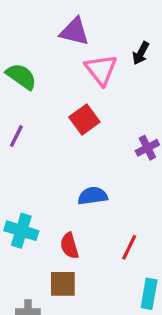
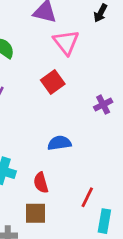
black arrow: (141, 53) -> (100, 13), moved
red line: (129, 247) -> (87, 197), moved

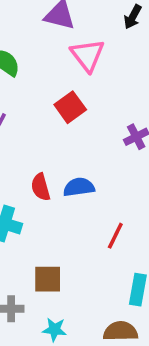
red semicircle: (41, 183) -> (41, 187), moved
red line: (87, 197) -> (115, 236), moved

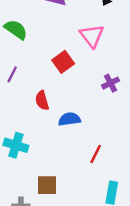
pink triangle: (88, 55) -> (92, 36), moved
red semicircle: (41, 187) -> (42, 100), moved

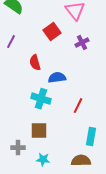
purple cross: (110, 83) -> (82, 43), moved
cyan cross: (16, 145) -> (41, 99), moved

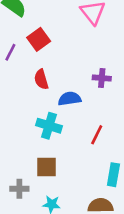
red square: (52, 32) -> (39, 39), moved
purple cross: (82, 43) -> (102, 78), moved, turned 32

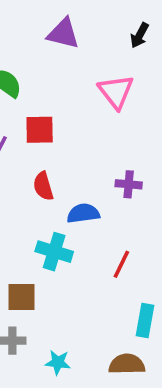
red square: (39, 39) -> (40, 130), turned 35
brown square: (46, 167) -> (21, 297), moved

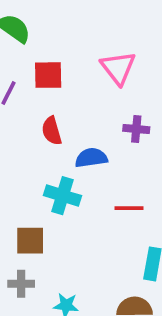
pink triangle: (116, 92) -> (118, 68), moved
red line: (121, 264) -> (129, 208), turned 64

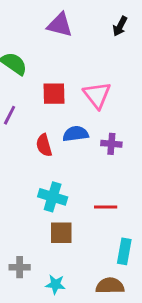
red square: (48, 75) -> (54, 94), moved
blue semicircle: (91, 158) -> (76, 134), moved
brown square: (30, 241) -> (61, 233), moved

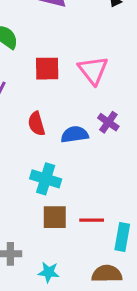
blue semicircle: (76, 134) -> (75, 134), moved
purple cross: (111, 144) -> (108, 122), turned 30
red line: (106, 207) -> (92, 220), moved

